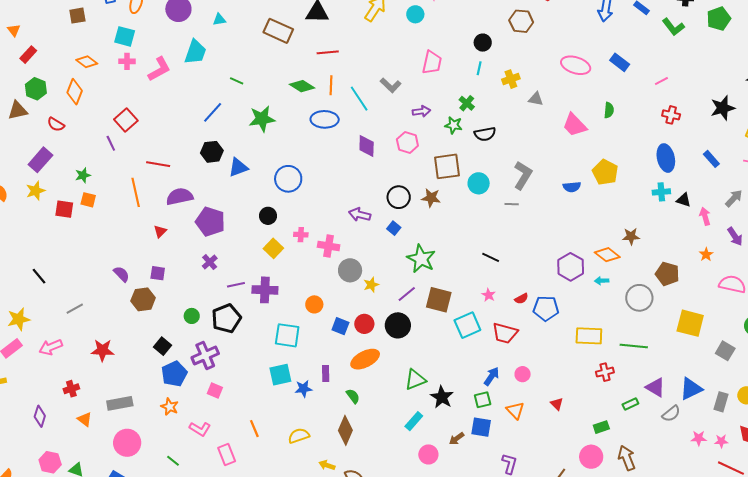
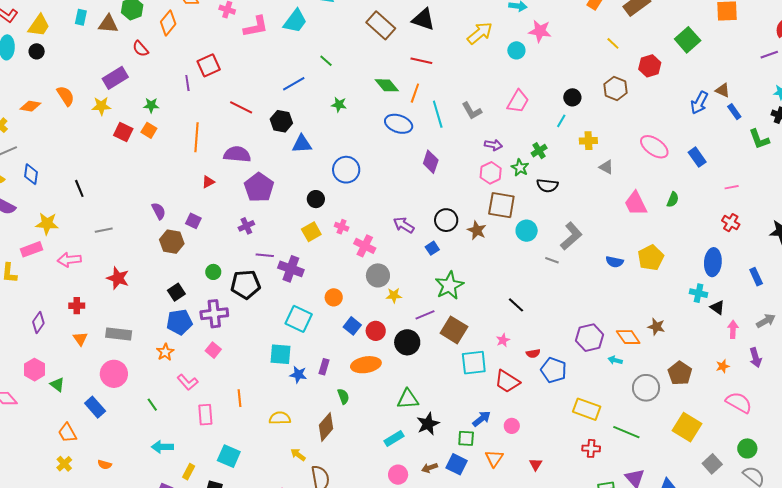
green star: (262, 119) -> (339, 105), size x0.6
pink hexagon: (407, 142) -> (491, 173), moved
red line: (158, 164) -> (241, 107), moved

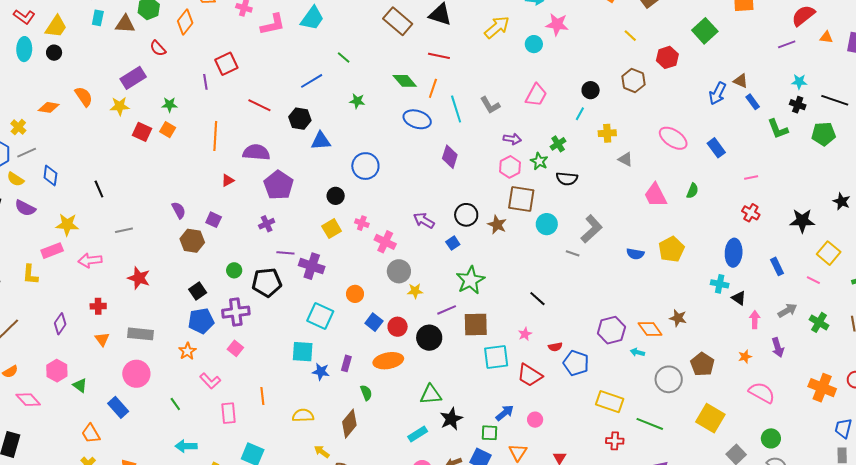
brown square: (454, 330) -> (476, 325), turned -32

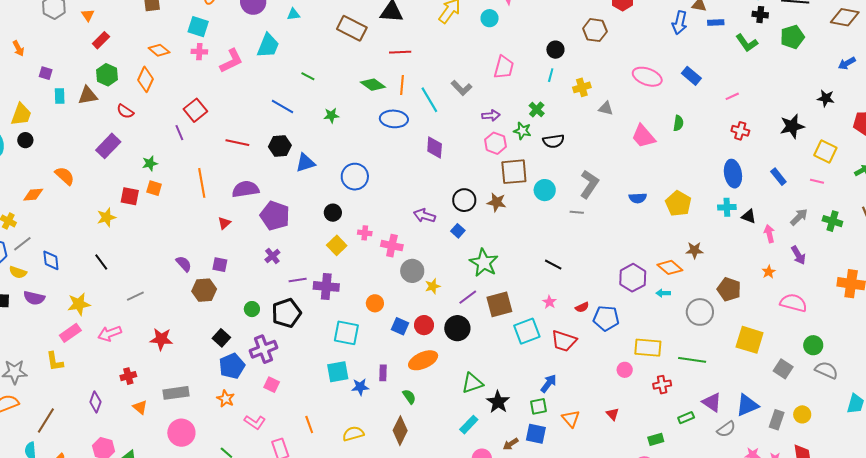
blue line: (312, 81) -> (282, 107), turned 75
blue rectangle: (753, 102) -> (716, 23), turned -42
yellow star: (120, 106) -> (106, 217), moved
yellow pentagon: (671, 249) -> (678, 203), moved
pink circle: (535, 420) -> (625, 370), moved

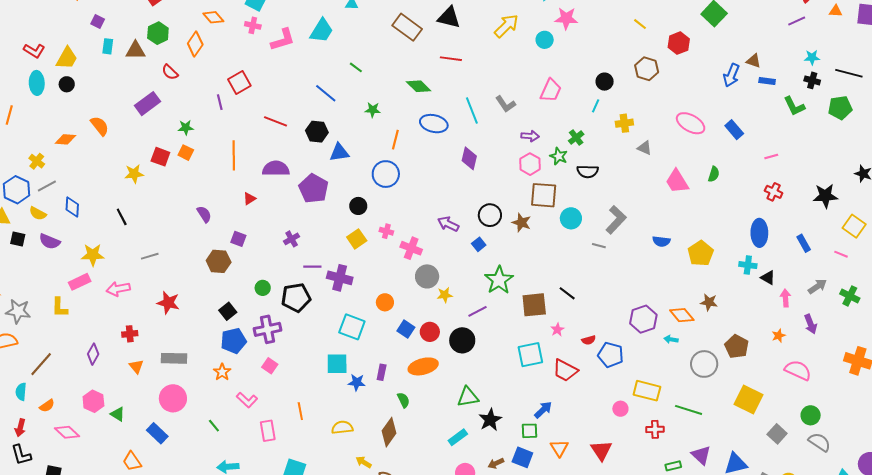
orange line: (402, 85) -> (395, 140), moved
purple pentagon: (275, 216) -> (313, 189), moved
purple semicircle: (184, 264) -> (204, 214), moved
brown square: (499, 304) -> (534, 305), moved
red triangle: (612, 414) -> (601, 450), size x1.6

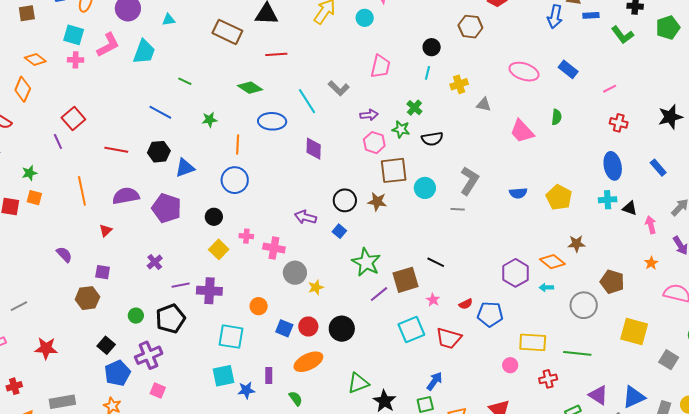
pink L-shape: (283, 40) -> (108, 45), moved
purple line: (478, 311) -> (379, 294), moved

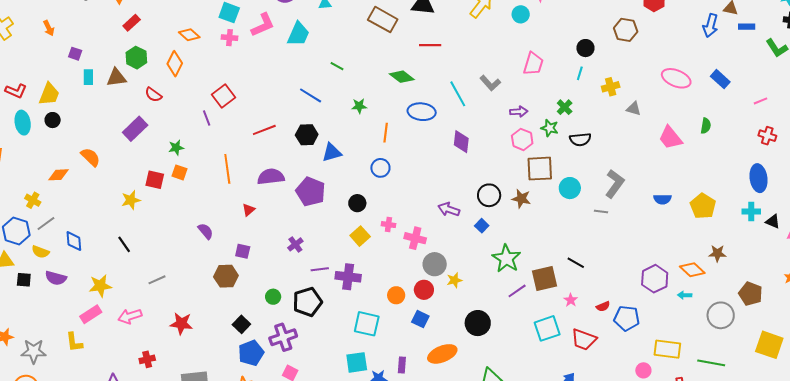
red line: (116, 150) -> (264, 130), turned -35
blue circle: (235, 180) -> (380, 168), size x0.7
red circle: (308, 327) -> (424, 290), moved

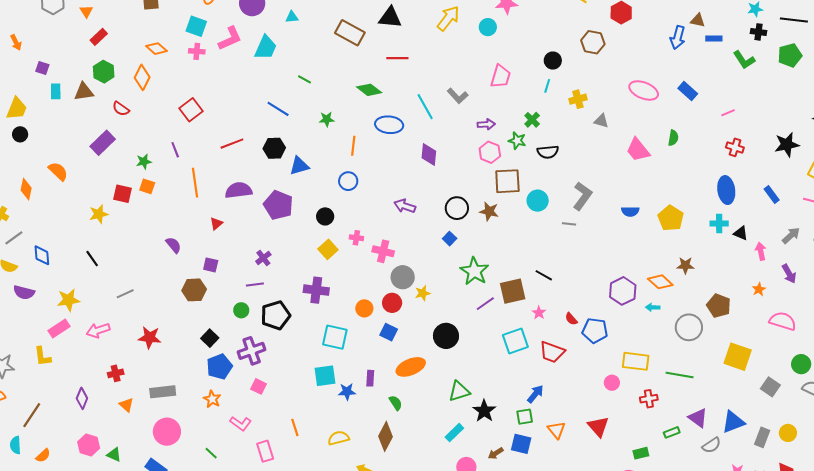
purple line: (207, 118) -> (175, 150), moved
orange diamond: (58, 175) -> (26, 189), turned -75
purple arrow: (449, 209) -> (405, 206), moved
purple line: (320, 269) -> (255, 284), moved
red semicircle: (603, 306) -> (571, 319), turned 72

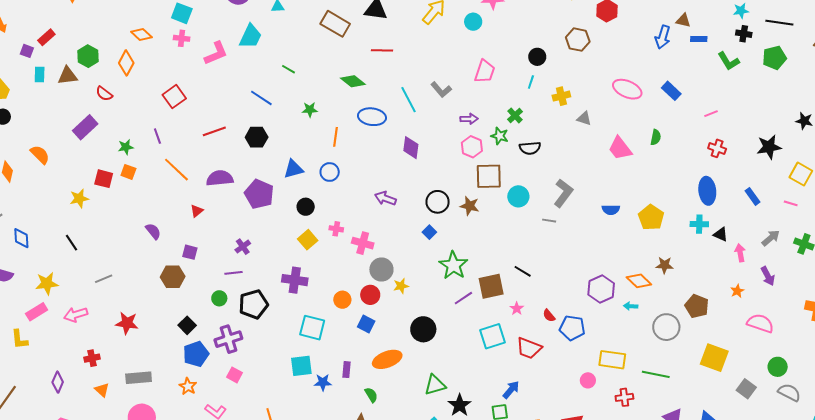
red rectangle: (99, 37) -> (46, 37), moved
pink L-shape: (230, 38) -> (216, 53), moved
blue triangle: (299, 166) -> (293, 169), moved
orange line: (195, 183) -> (176, 170), turned -40

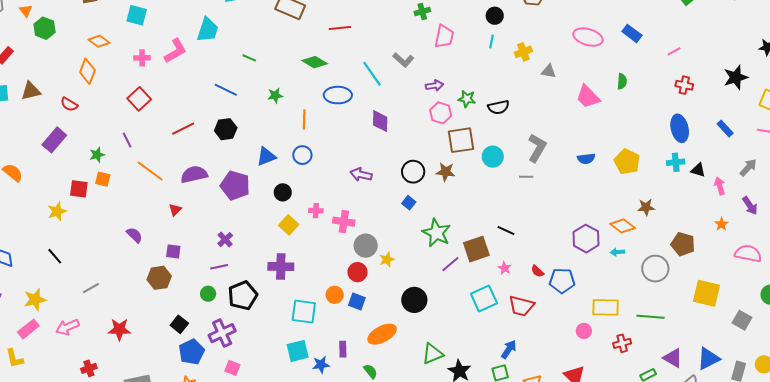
pink cross: (182, 38) -> (142, 58), moved
green hexagon: (88, 56) -> (45, 28), moved
green cross: (515, 115) -> (422, 11), moved, turned 35
orange circle: (342, 300) -> (335, 295), moved

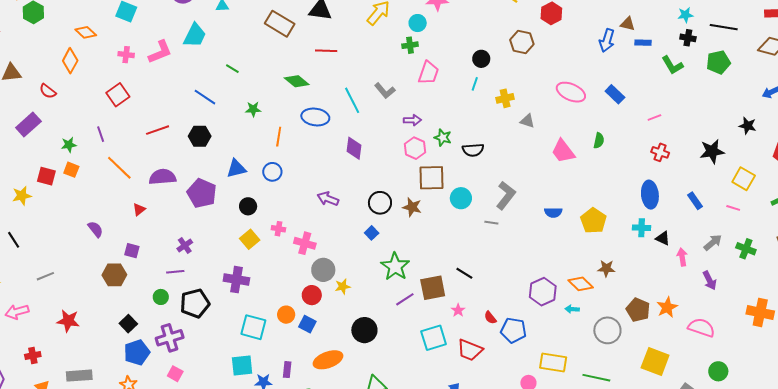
orange star: (721, 224) -> (667, 307), moved, size x1.5

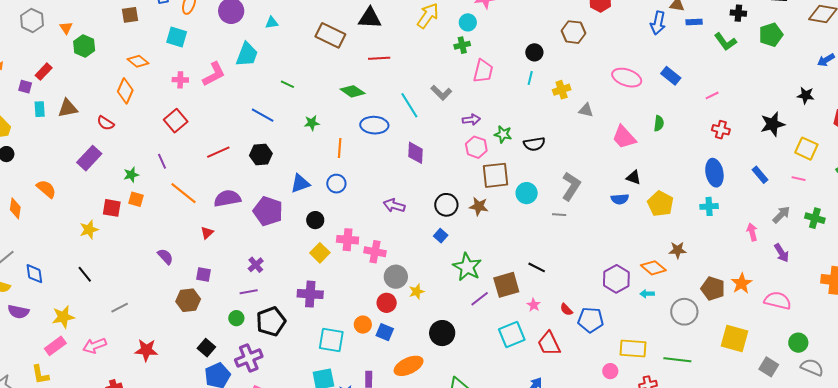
pink cross: (278, 229) -> (348, 240), size x1.5
black triangle: (663, 238) -> (633, 177), moved
red trapezoid: (470, 350) -> (549, 344), turned 48

